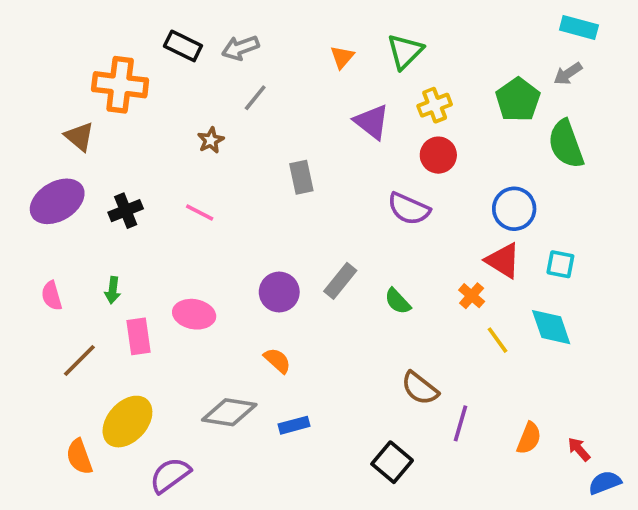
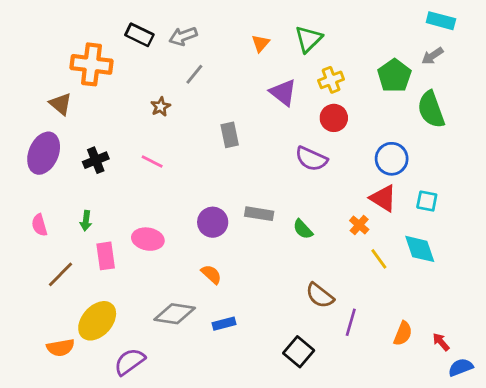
purple ellipse: (57, 201) -> (44, 153), turned -36
gray rectangle: (340, 281) -> (259, 214), turned 60
orange semicircle: (79, 457) -> (61, 348), turned -80

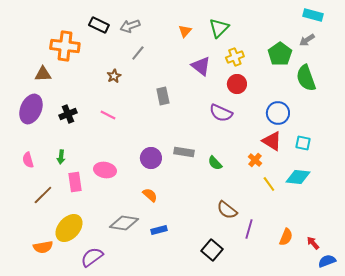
brown triangle: (61, 104) -> (43, 74), turned -42
cyan diamond: (420, 249) -> (298, 177), turned -65

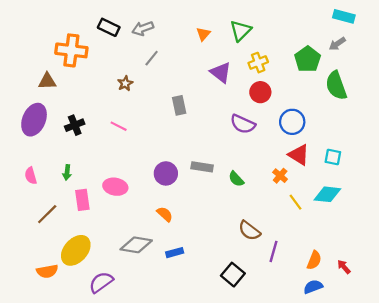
blue circle: (278, 113) -> (292, 122), moved
blue semicircle: (327, 261) -> (313, 287), moved

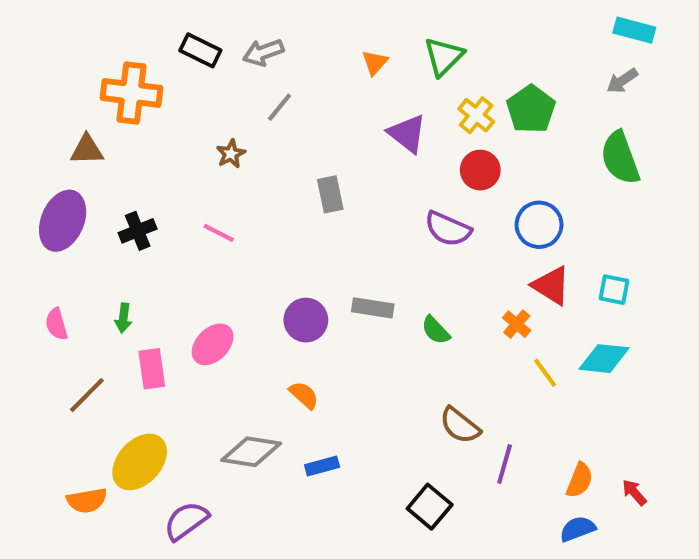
green pentagon: (308, 59) -> (531, 109), moved
yellow cross: (258, 63) -> (476, 115), turned -30
pink ellipse: (115, 187) -> (213, 344), turned -55

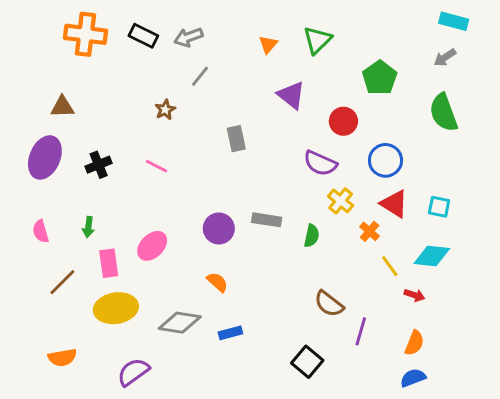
orange cross: (132, 93) -> (85, 34), moved
yellow cross: (476, 115) -> (341, 201), moved
green semicircle: (436, 330) -> (312, 236), turned -125
yellow ellipse: (140, 462) -> (116, 308), moved, turned 39
red arrow: (634, 492) -> (414, 295), moved, turned 150

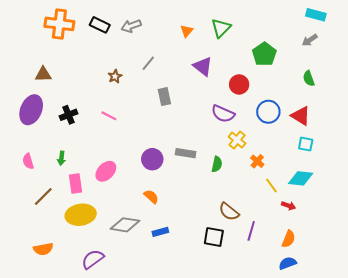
gray line: (200, 76) -> (148, 63), moved
green semicircle: (443, 113) -> (309, 78), size x0.6
red triangle: (394, 204) -> (301, 116), moved
black square: (307, 362) -> (214, 237), moved, turned -30

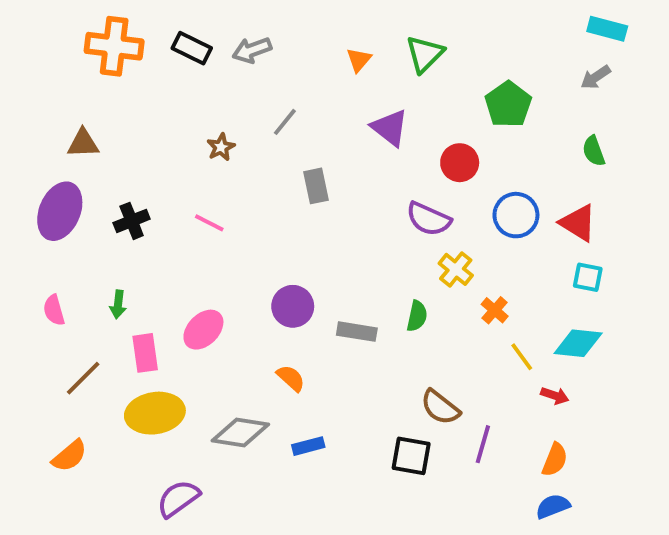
gray rectangle: (186, 153) -> (357, 332), moved
orange semicircle: (43, 249) -> (69, 456), moved, turned -30

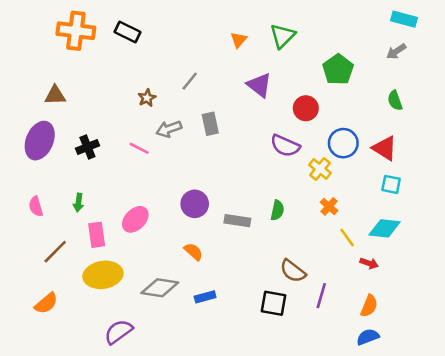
gray arrow: (252, 50) -> (169, 129), moved
yellow cross: (456, 269) -> (320, 169), moved

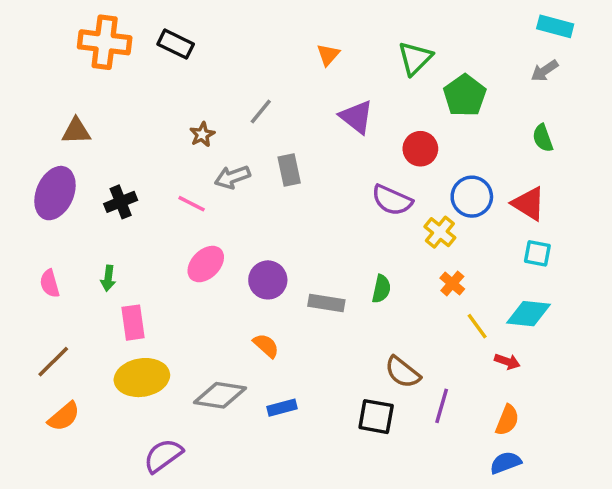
green triangle: (283, 36) -> (415, 58), moved
pink ellipse: (135, 219) -> (206, 264), moved
brown line: (55, 252) -> (53, 362), moved

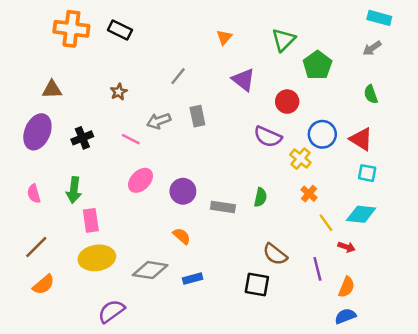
brown star: (202, 135) -> (119, 92), moved
green arrow: (108, 278) -> (74, 190), size x1.5
purple line: (442, 406) -> (317, 269), moved, turned -30

